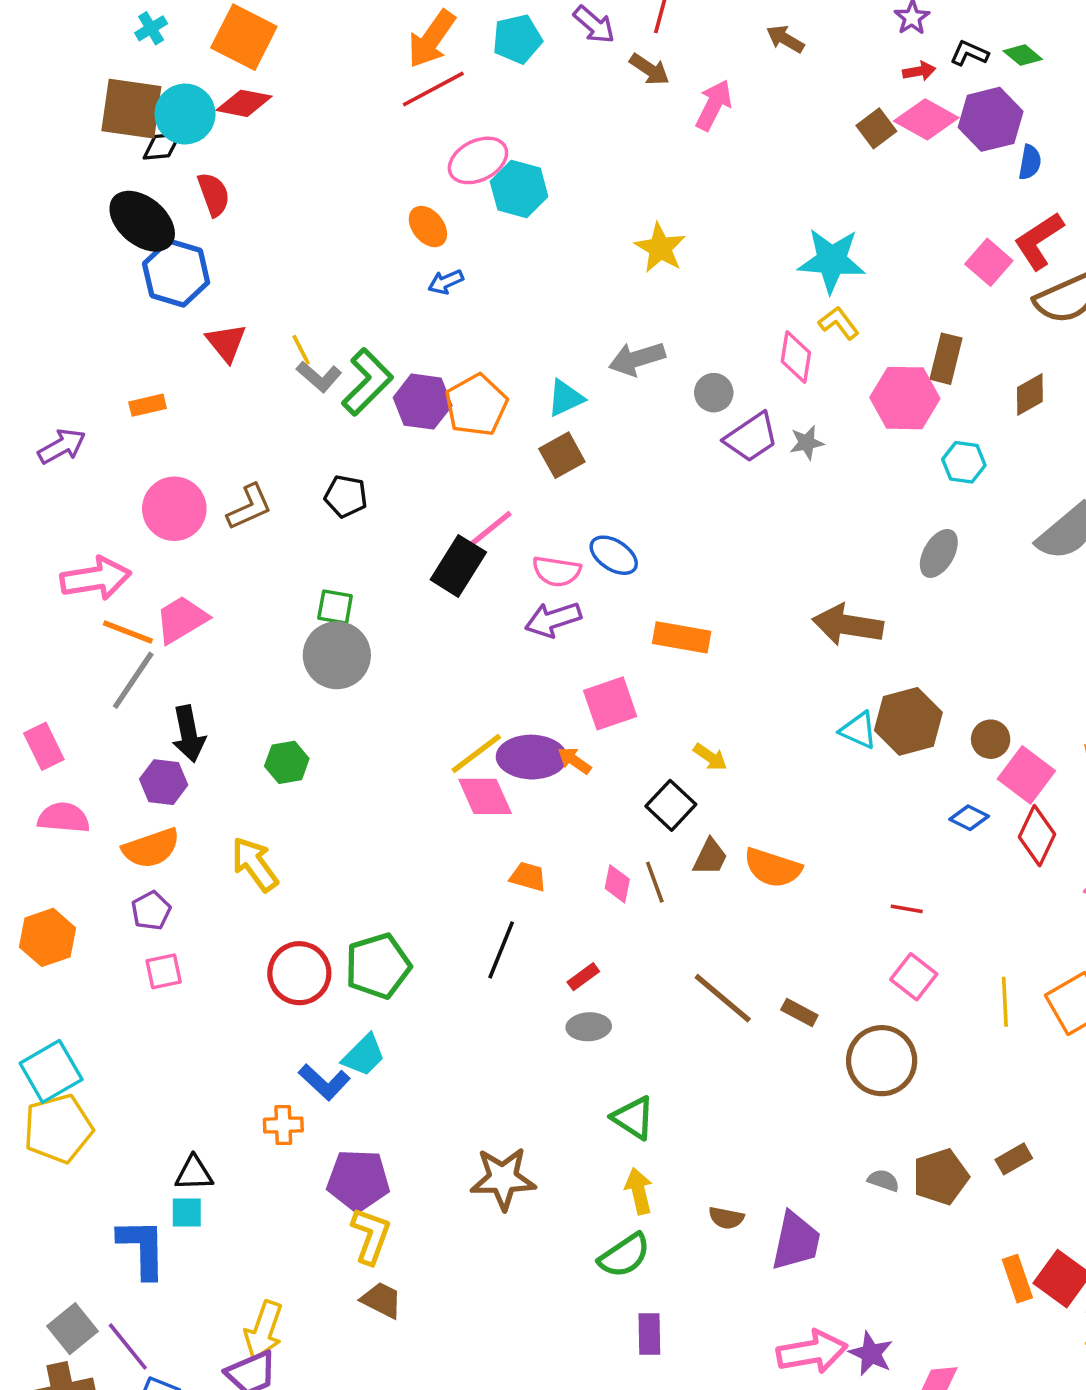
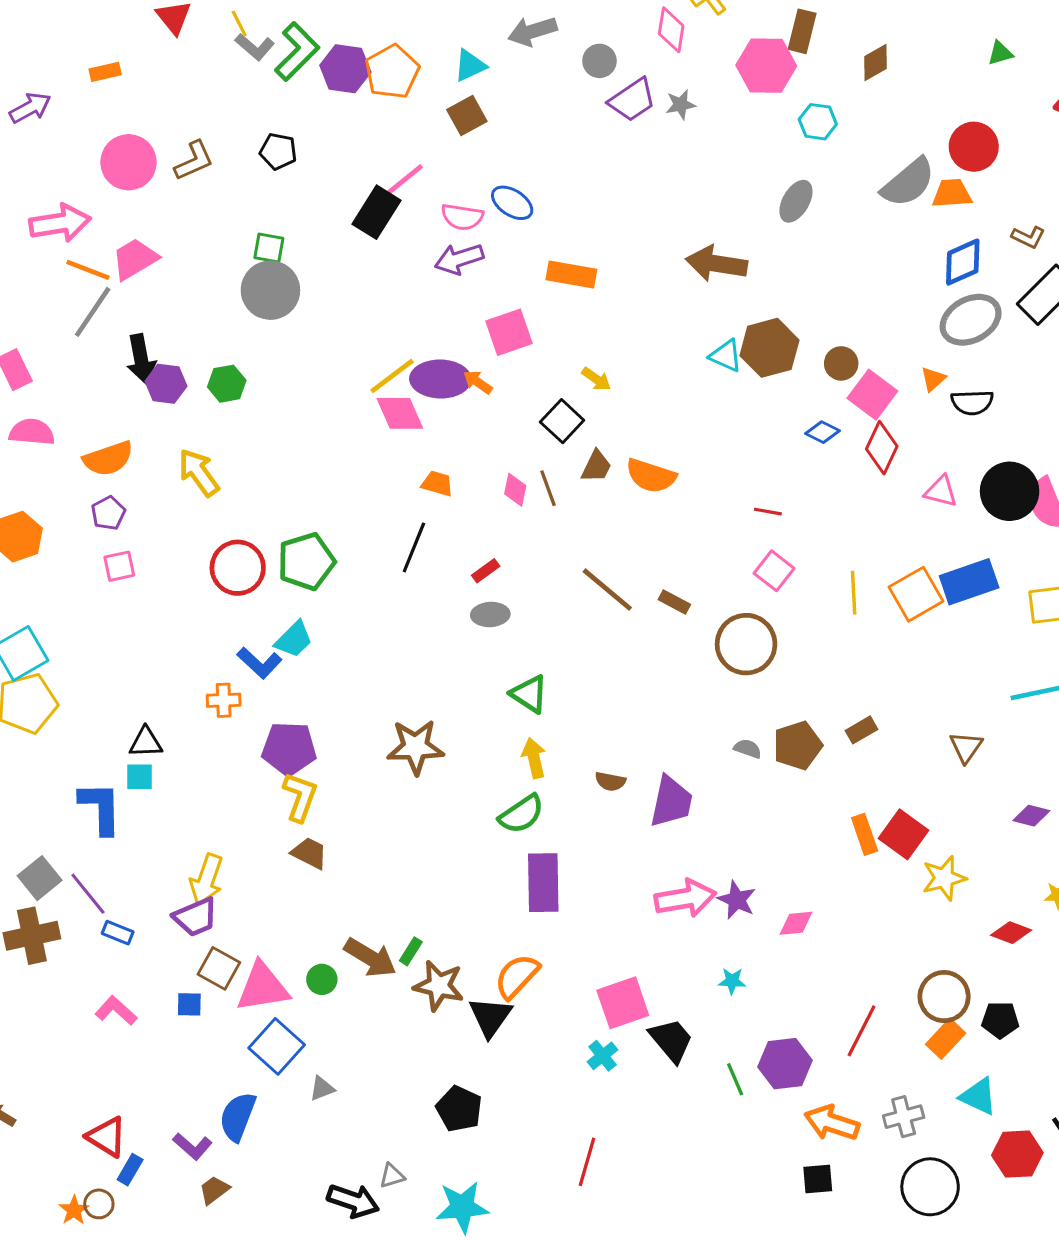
purple hexagon: (164, 782) -> (166, 384), moved
purple rectangle: (649, 1334) -> (543, 883), size x1.6

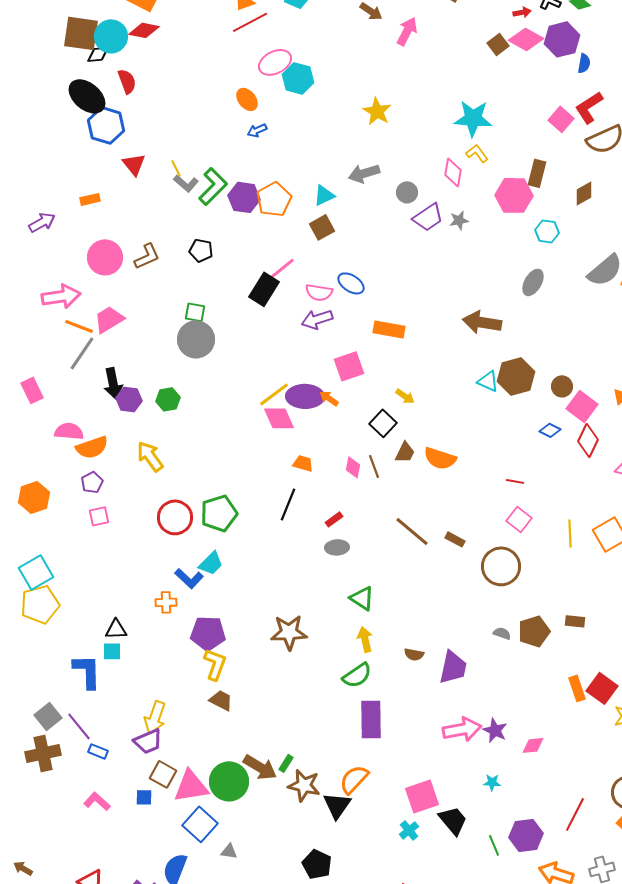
pink semicircle: (32, 432) -> (69, 431), moved
brown rectangle: (861, 730) -> (575, 621), turned 36
green circle: (322, 979) -> (229, 781), size x2.0
gray triangle: (322, 1089) -> (229, 851), turned 30

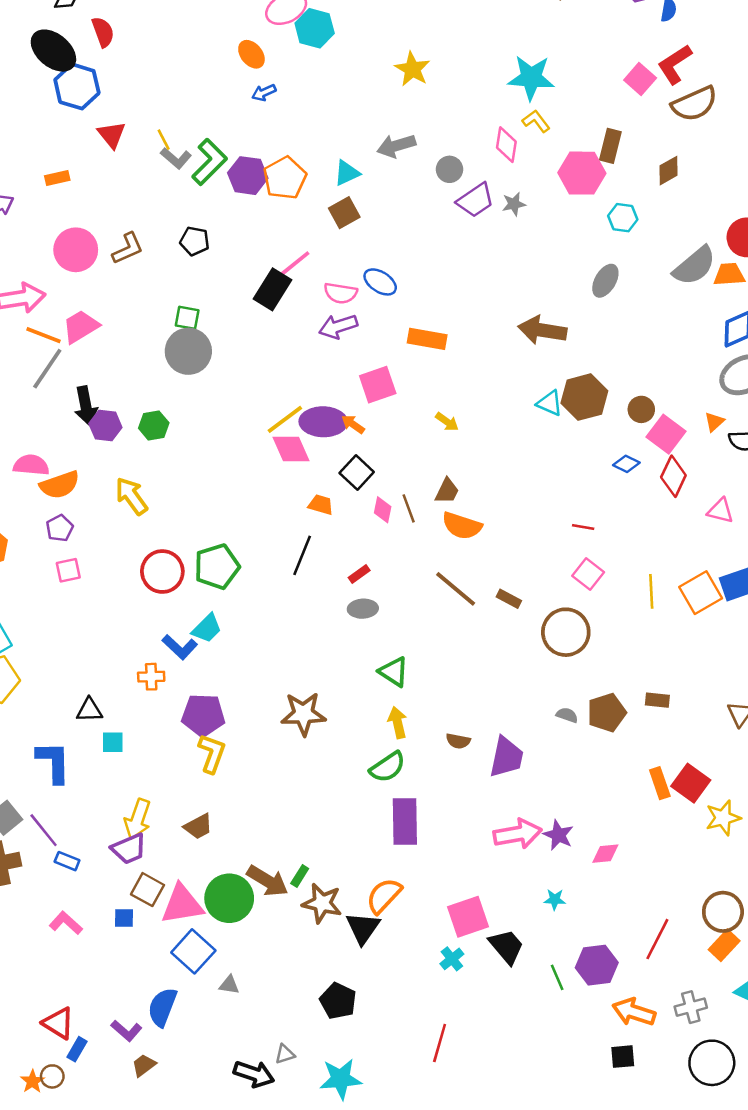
black square: (383, 423) -> (357, 473), moved
orange semicircle: (440, 458) -> (462, 526), moved
cyan square: (112, 651) -> (113, 742), moved
brown trapezoid: (221, 700) -> (198, 826), moved, turned 125

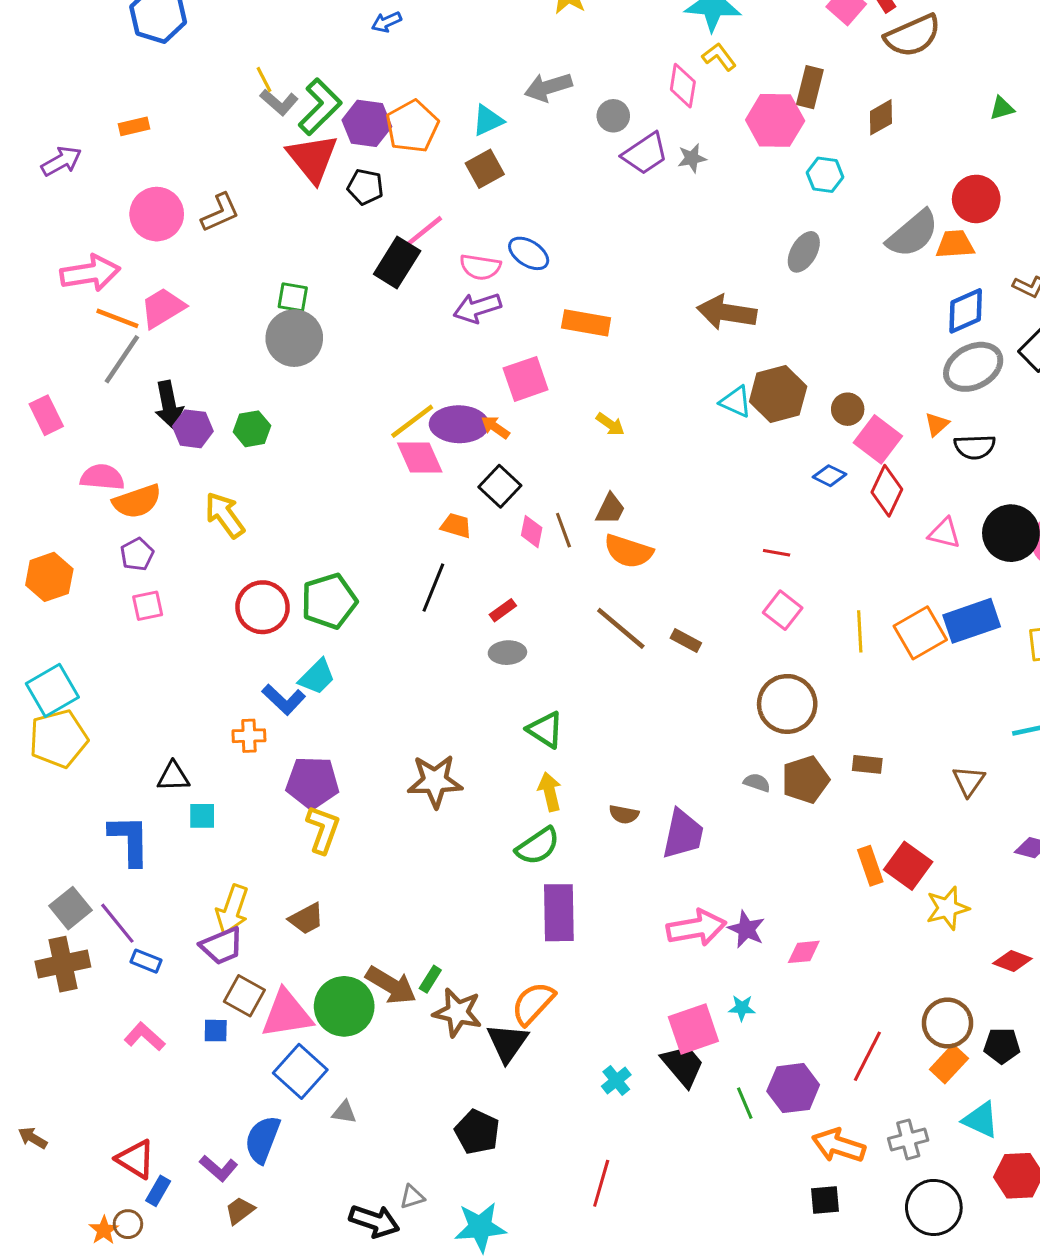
red triangle: (112, 135) -> (312, 158), moved, size x1.5
black pentagon: (195, 241) -> (365, 187), moved
brown circle: (566, 632) -> (787, 704), moved
pink square: (468, 917) -> (693, 1029), moved

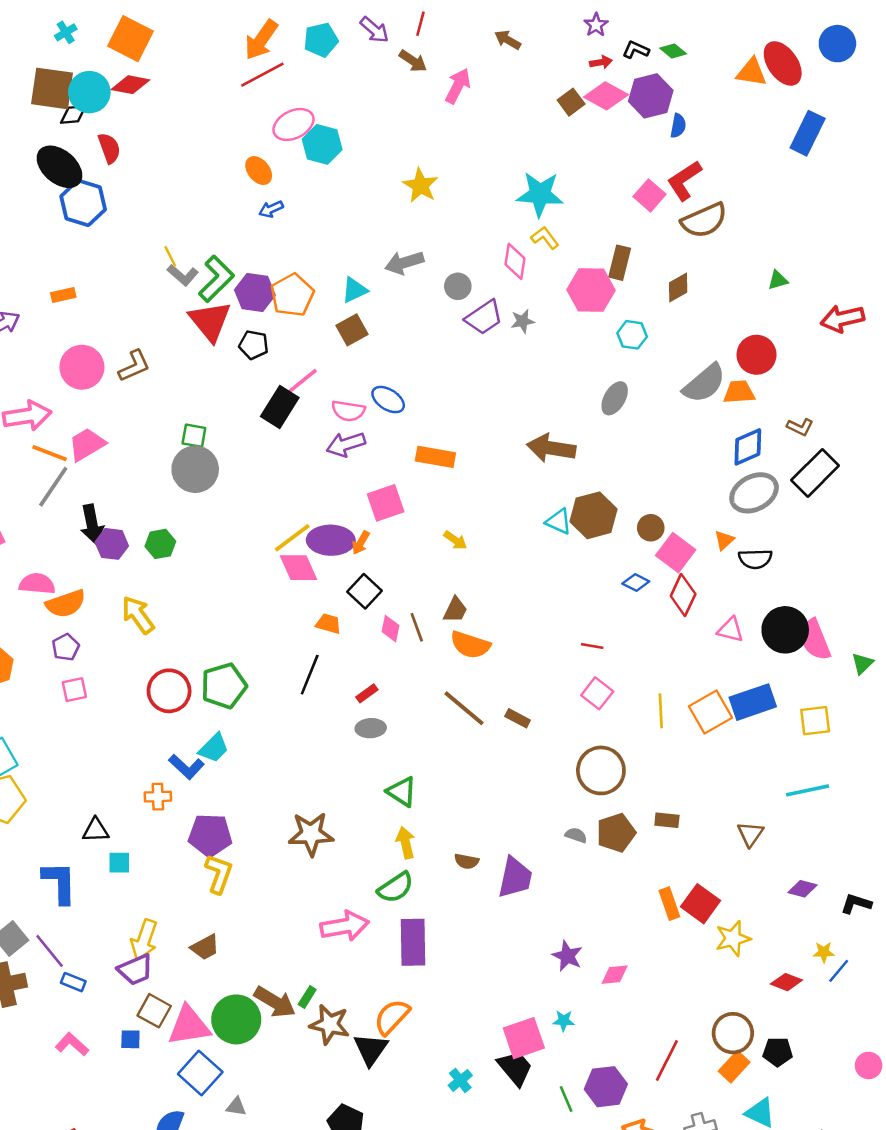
orange arrow: (495, 427) -> (361, 543), turned -95
pink arrow: (696, 928) -> (345, 926), moved

